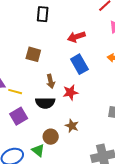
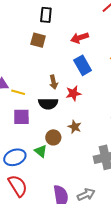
brown square: (33, 54) -> (38, 40), moved
purple square: (19, 116) -> (21, 117), turned 30

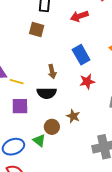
red arrow: (80, 38) -> (79, 16), moved
red star: (73, 93) -> (87, 81), moved

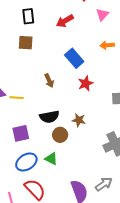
black semicircle: (47, 93) -> (49, 117), moved
purple square: (20, 106) -> (21, 133), moved
green triangle: (39, 141) -> (51, 159), moved

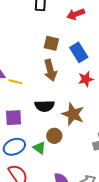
brown square: (26, 43) -> (51, 43), moved
brown arrow: (49, 81) -> (50, 70), size x1.5
brown star: (79, 120) -> (73, 114), size x1.6
brown circle: (60, 135) -> (54, 136), moved

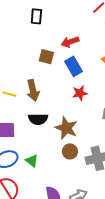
red arrow: (76, 14) -> (70, 42), moved
brown arrow: (50, 70) -> (33, 90), moved
brown circle: (54, 136) -> (70, 151), moved

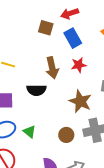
brown arrow: (33, 90) -> (52, 68), moved
brown star: (66, 128) -> (80, 101), moved
brown circle: (70, 151) -> (66, 135), moved

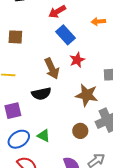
brown square: (46, 28) -> (15, 37), moved

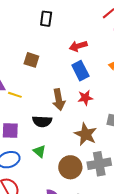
brown circle: (80, 131) -> (70, 167), size x1.5
green triangle: (44, 136) -> (39, 151), moved

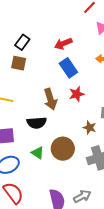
black rectangle: (46, 19) -> (22, 42), moved, turned 35
brown star: (86, 134) -> (90, 128), moved, size x0.6
brown circle: (70, 167) -> (63, 149), moved

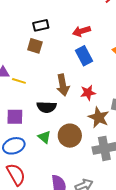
black rectangle: (22, 42) -> (41, 25), turned 35
red star: (77, 94) -> (88, 93), moved
brown star: (90, 128) -> (99, 117), size x1.5

